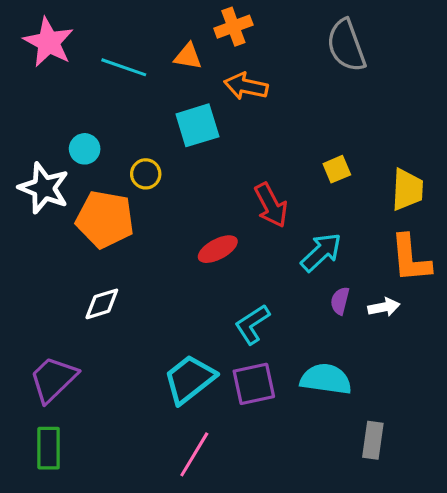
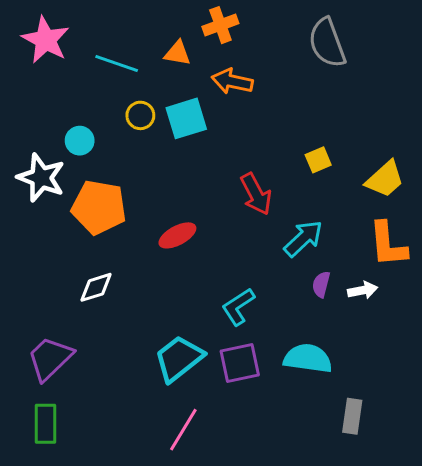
yellow circle: (146, 174) -> (140, 115), moved
yellow trapezoid: (407, 190) -> (385, 179), turned 45
red ellipse: (218, 249) -> (177, 235), moved

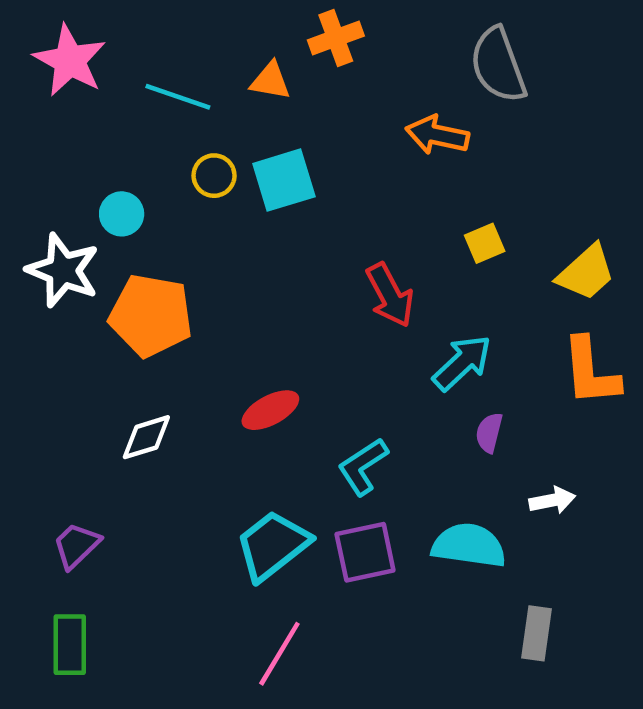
orange arrow: (232, 81) -> (437, 135), moved
red ellipse: (177, 235) -> (270, 410), moved
white arrow: (363, 290) -> (552, 500), moved
purple trapezoid: (50, 358) -> (76, 545), size x0.7

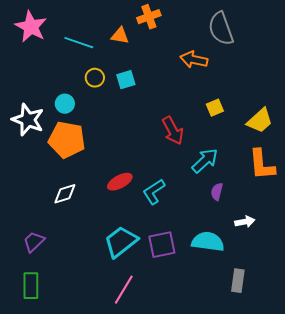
cyan square: (284, 180) -> (126, 80), size x0.7
cyan circle: (122, 214) -> (65, 104), moved
cyan L-shape: (363, 466) -> (154, 192), moved

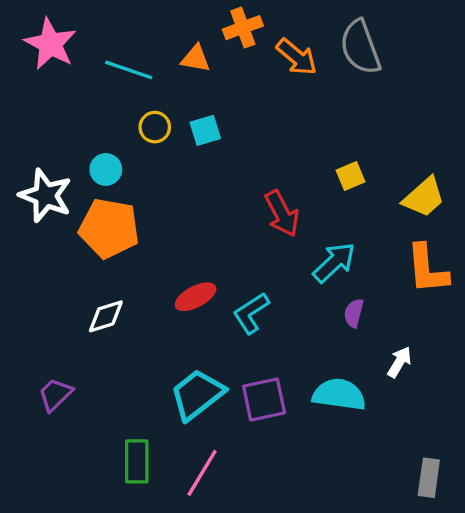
orange arrow: (194, 60) -> (297, 57), moved, turned -152
white arrow: (245, 222) -> (399, 362), turned -48
gray rectangle: (238, 281) -> (429, 478), moved
green rectangle: (31, 286) -> (137, 461), moved

